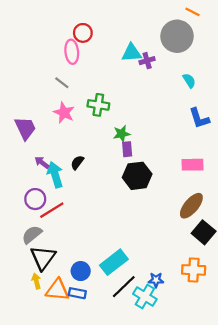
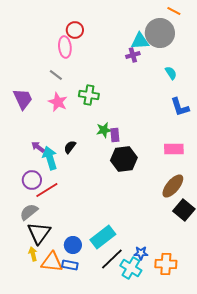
cyan triangle: (132, 53) -> (140, 41), moved
purple trapezoid: (25, 128) -> (23, 99), moved
green star: (122, 134) -> (104, 130), moved
orange cross: (194, 270) -> (166, 264), moved

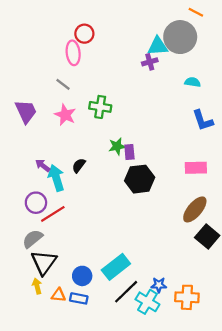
cyan semicircle: (171, 73) -> (193, 82), turned -48
orange triangle: (52, 262) -> (58, 295), size x0.6

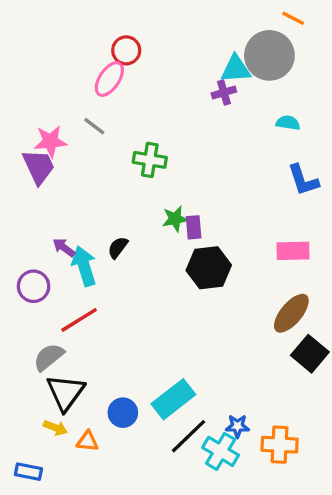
pink ellipse: (73, 53) -> (109, 79), turned 40
pink star: (65, 115) -> (50, 141), moved, turned -30
purple circle: (36, 203) -> (34, 286), moved
yellow arrow: (37, 286) -> (55, 428), turned 126
blue rectangle: (79, 298) -> (28, 472), moved

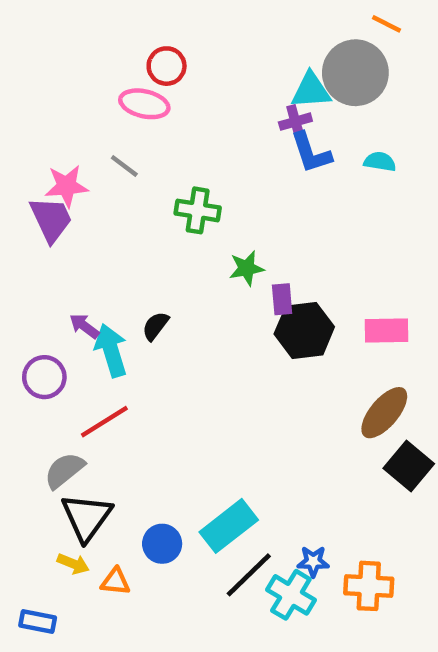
pink ellipse: (109, 79) -> (144, 104), turned 69
blue L-shape: (303, 180) -> (311, 153), moved
green star: (175, 219) -> (247, 268), moved
purple rectangle: (194, 227) -> (282, 299), moved
black hexagon: (209, 268) -> (304, 330), moved

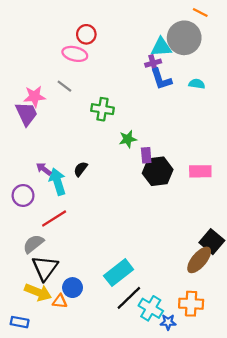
brown ellipse: (384, 413) -> (199, 260), moved
blue circle: (162, 544) -> (73, 288), moved
blue star: (313, 562) -> (168, 322), moved
yellow arrow: (73, 564) -> (38, 292), size x1.6

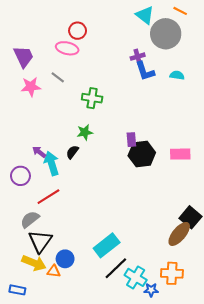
cyan triangle: (161, 47) -> (145, 15), moved, turned 42
purple trapezoid: (26, 114) -> (24, 57), moved
green star: (128, 139) -> (85, 132), moved

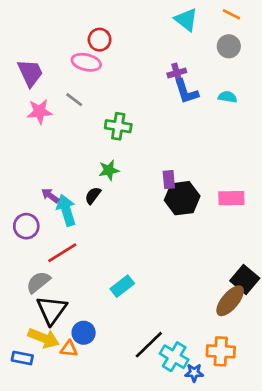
gray circle: (166, 34) -> (229, 46), moved, size x0.6
cyan rectangle: (107, 245) -> (122, 286), moved, size x0.7
blue rectangle: (17, 290) -> (22, 358), moved

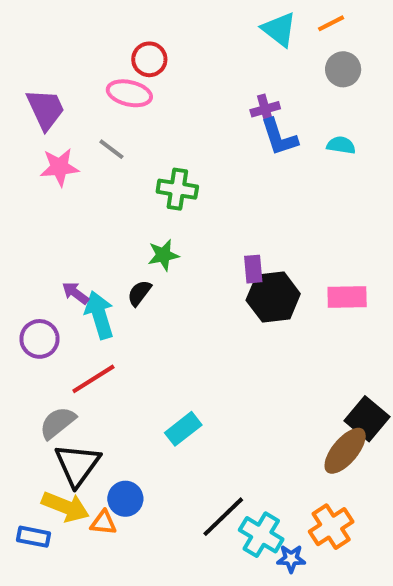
orange line: (231, 14) -> (331, 23), moved, turned -54
orange cross: (221, 351) -> (331, 527), turned -36

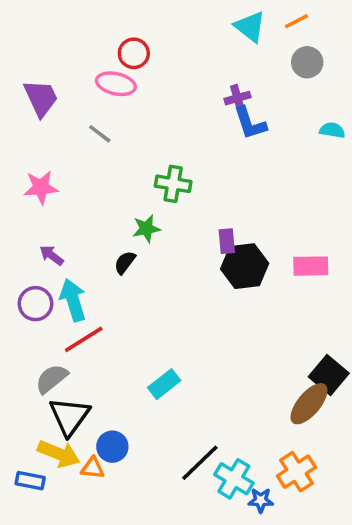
cyan semicircle: (341, 145) -> (332, 130), moved
pink star: (59, 167) -> (41, 187), moved
green cross: (177, 189) -> (173, 184), moved
purple arrow: (75, 293) -> (52, 255), moved
cyan arrow: (99, 315) -> (73, 300), moved

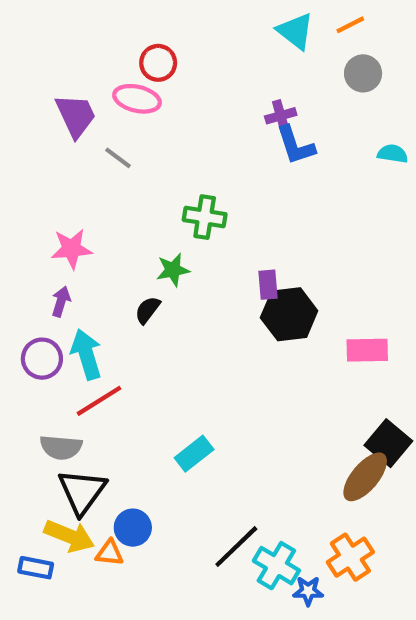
purple trapezoid: (41, 98) -> (76, 116), moved
pink star: (41, 187) -> (72, 249), moved
purple arrow: (52, 255) -> (61, 302), turned 70
pink rectangle: (311, 266) -> (367, 350), moved
gray semicircle: (52, 379) -> (61, 447), turned -136

